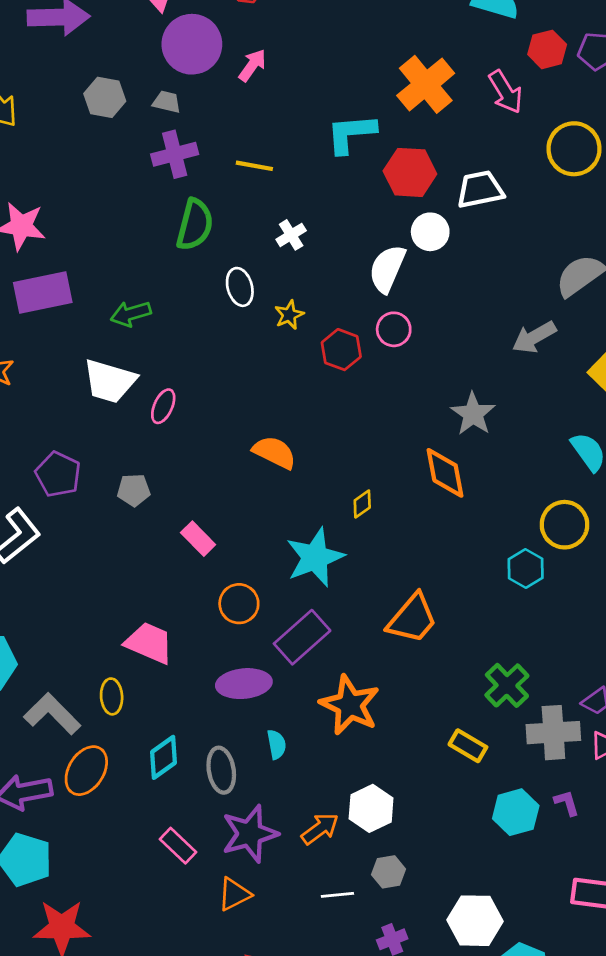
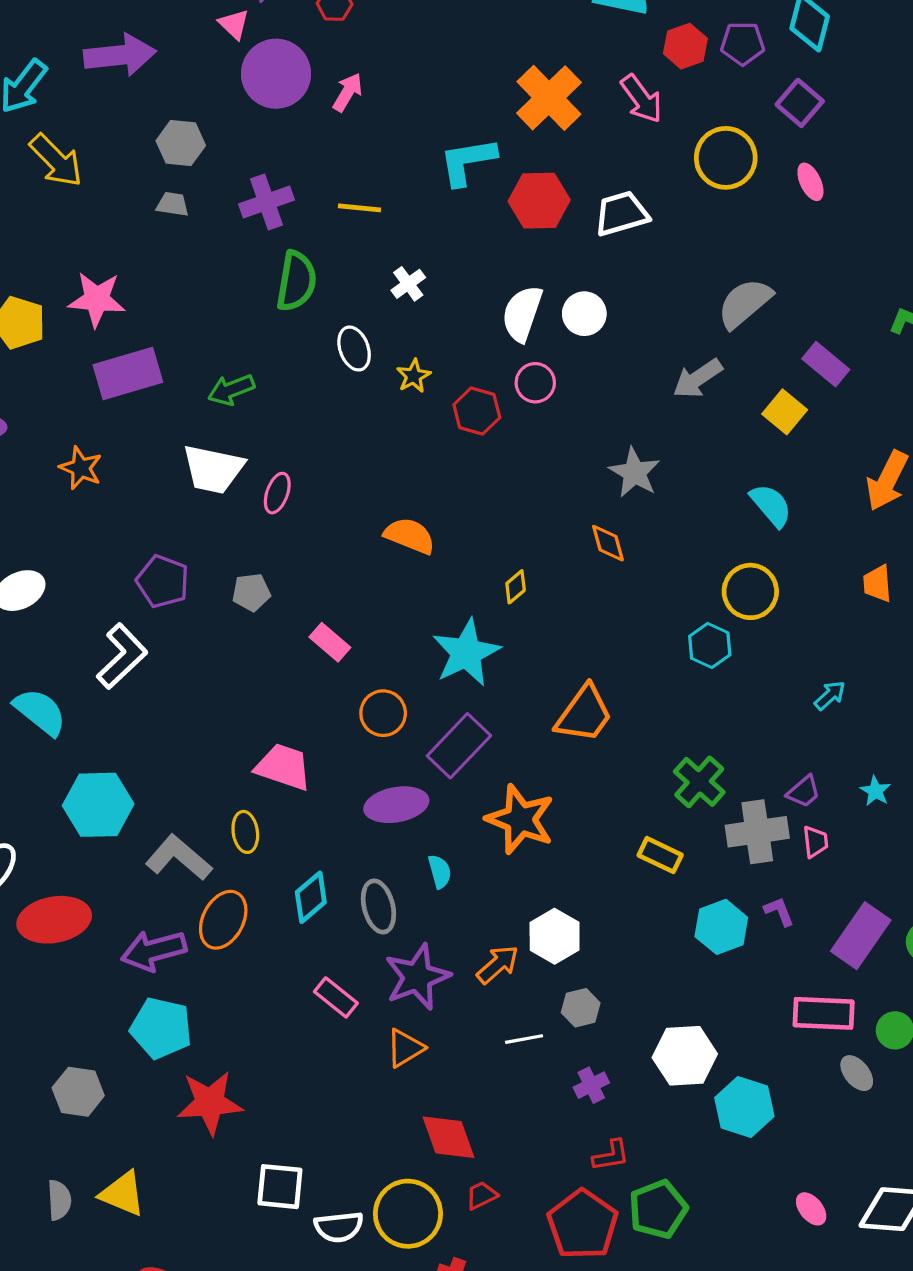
gray trapezoid: (167, 102) -> (173, 204), moved
white circle: (430, 232) -> (584, 314), moved
orange diamond: (445, 473) -> (608, 543), size x0.7

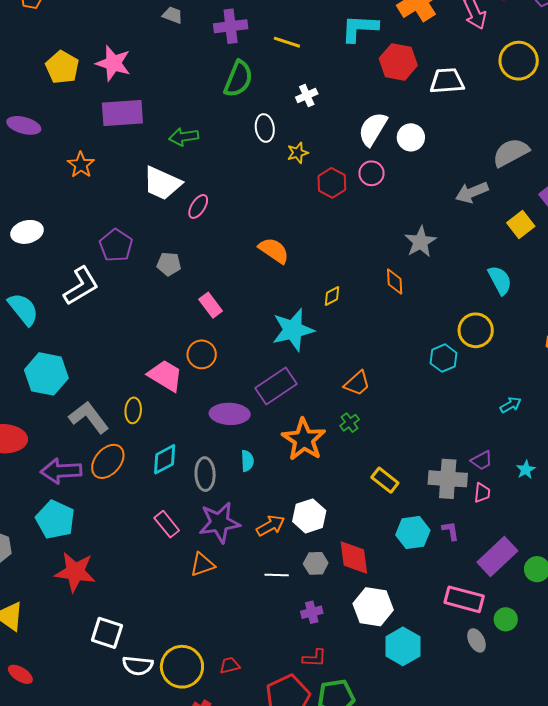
orange circle: (383, 713) -> (202, 354), moved
orange trapezoid: (584, 714) -> (357, 383), size x0.7
green cross: (699, 782) -> (350, 423), moved, size x0.6
red diamond: (448, 1137) -> (354, 558), moved

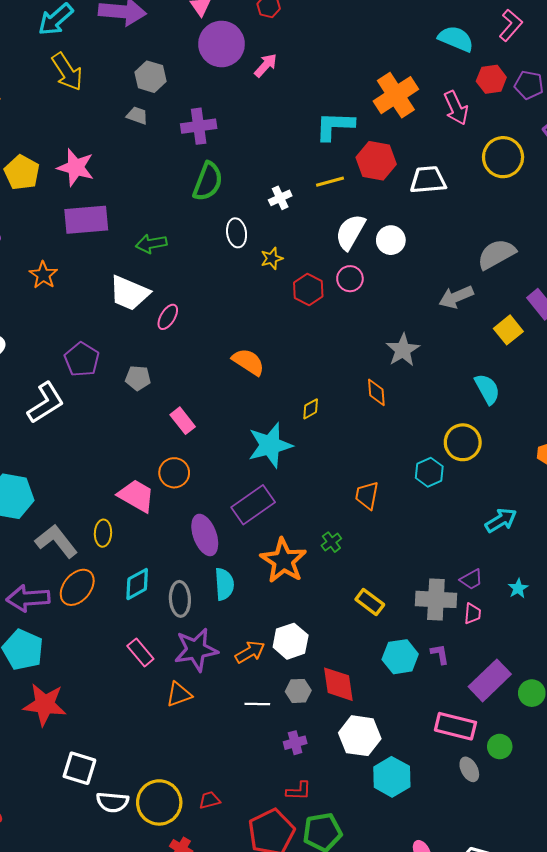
yellow line: (287, 42) -> (330, 182), moved, turned -32
orange trapezoid: (357, 383) -> (367, 495), moved, turned 144
cyan arrow: (511, 405) -> (501, 520), size x1.4
purple ellipse: (230, 414) -> (205, 535), turned 69
cyan semicircle: (247, 461) -> (224, 584), size x1.4

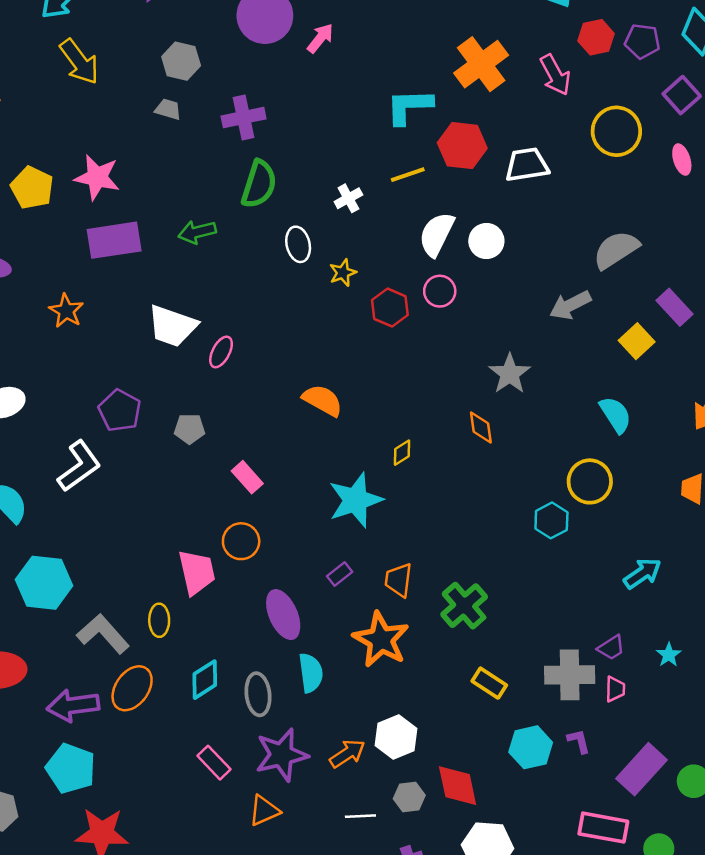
green arrow: (151, 244) -> (197, 232), moved
orange trapezoid: (367, 495) -> (399, 580), moved
pink trapezoid: (136, 496) -> (197, 572), turned 51
purple rectangle: (253, 505) -> (340, 574), size x0.5
green cross: (331, 542) -> (464, 606), moved, size x1.8

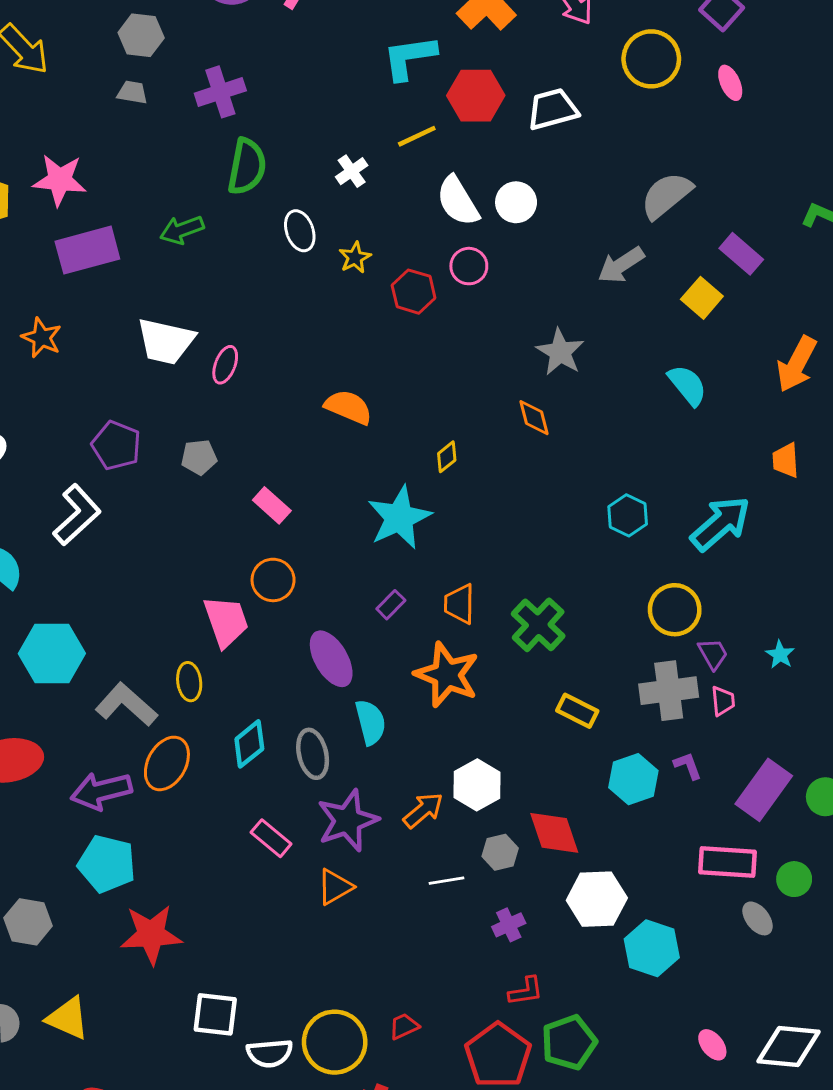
white semicircle: (437, 234) -> (458, 201), turned -51
yellow circle: (590, 481) -> (675, 610), moved
cyan arrow: (642, 573) -> (721, 524), moved, size x1.4
purple trapezoid: (611, 648) -> (713, 654), turned -80

